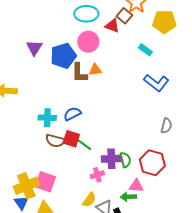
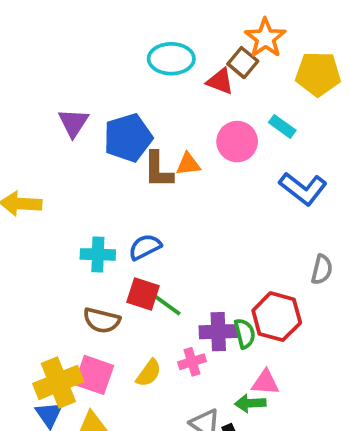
pink circle: (88, 42) -> (237, 142), moved
brown semicircle: (55, 141) -> (102, 320), moved
red hexagon: (152, 163) -> (277, 317), moved
yellow semicircle: (89, 200) -> (149, 373), moved

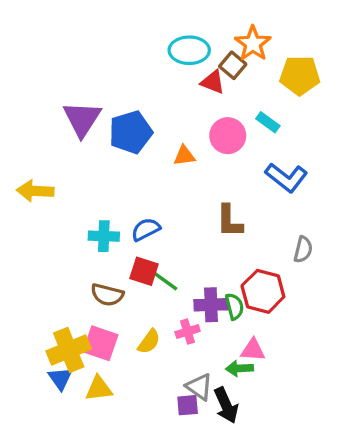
cyan ellipse: (171, 59) -> (189, 50), moved
purple triangle: (73, 123) -> (82, 119), size x1.4
brown L-shape: (158, 170) -> (229, 221), moved

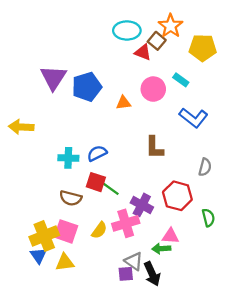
purple cross: (211, 305) -> (142, 205), turned 30
green semicircle: (234, 306) -> (208, 218), moved
pink cross: (188, 332) -> (126, 223), size x1.6

